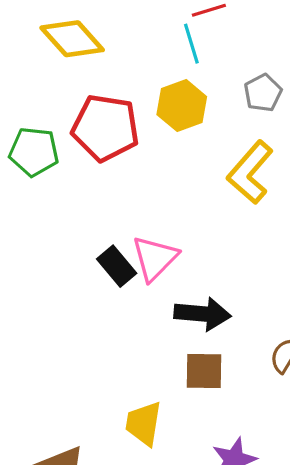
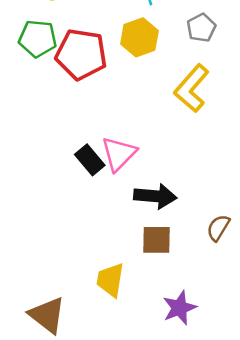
green pentagon: (34, 152) -> (38, 39), moved

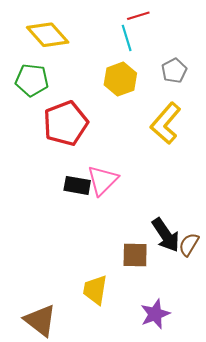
red pentagon: (81, 54) -> (66, 123), moved, turned -30
black rectangle: (90, 160) -> (77, 185), turned -40
black arrow: (155, 196) -> (166, 235), moved, turned 51

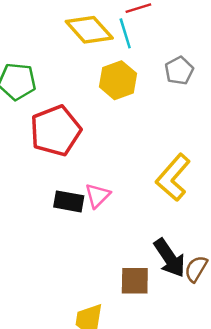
yellow diamond: (48, 35) -> (89, 30), moved
yellow L-shape: (166, 123) -> (173, 177), moved
pink triangle: (102, 180) -> (98, 195), size x0.7

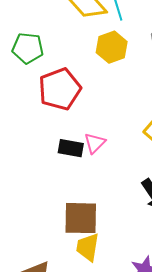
brown square: (135, 281) -> (81, 218), moved, size x1.4

